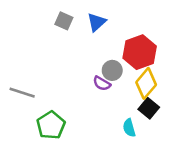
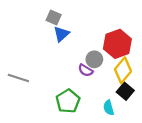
blue triangle: (97, 22) -> (61, 34), moved
green pentagon: (51, 125) -> (68, 101), moved

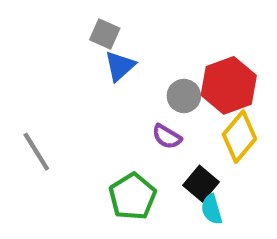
gray circle: (94, 59) -> (184, 96), moved
gray line: (18, 78) -> (36, 152), turned 40
black square: (125, 91) -> (201, 184), moved

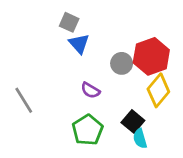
blue triangle: (120, 66) -> (79, 44), turned -30
purple semicircle: (167, 137) -> (90, 90), moved

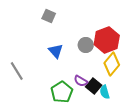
blue triangle: (79, 44) -> (56, 51), moved
purple semicircle: (90, 90) -> (81, 81), moved
cyan semicircle: (140, 139) -> (105, 92), moved

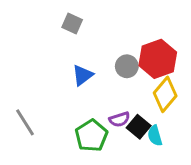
blue triangle: (56, 51) -> (83, 75), turned 35
gray line: (17, 71) -> (25, 122), moved
purple semicircle: (81, 81) -> (119, 119), turned -48

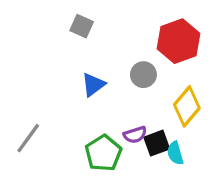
red hexagon: (158, 59) -> (179, 41), moved
gray line: (25, 122) -> (28, 138), turned 68
black square: (139, 127) -> (157, 143), turned 30

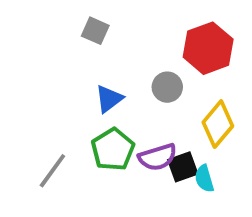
purple semicircle: (135, 135) -> (158, 157), size x1.4
gray line: (28, 138) -> (52, 171), moved
green pentagon: (103, 153) -> (113, 149), moved

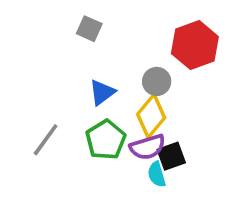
yellow diamond: (218, 124) -> (151, 116), moved
gray line: (52, 171) -> (46, 140), moved
cyan semicircle: (204, 179) -> (157, 174), moved

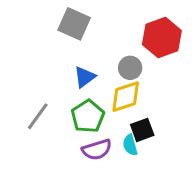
gray square: (89, 29) -> (74, 24), size x1.5
yellow diamond: (151, 116) -> (126, 97), turned 32
purple semicircle: (148, 147) -> (97, 150), moved

